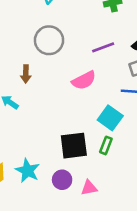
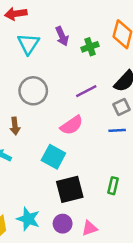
cyan square: (110, 118) -> (53, 157), moved
green rectangle: (106, 145) -> (113, 186), moved

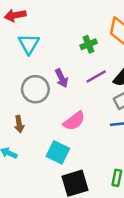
purple arrow: (62, 36) -> (62, 78), moved
purple line: (86, 91) -> (96, 76), moved

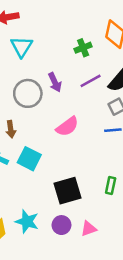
cyan square: (58, 152) -> (29, 159), moved

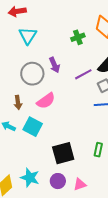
purple line: (91, 81) -> (83, 74), moved
pink semicircle: (67, 127) -> (46, 101), moved

